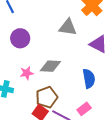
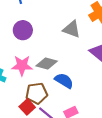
pink star: (27, 73) -> (22, 66), size x1.5
blue semicircle: (89, 79) -> (64, 81), moved, turned -60

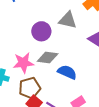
purple circle: (23, 30) -> (41, 31), moved
brown pentagon: (37, 93) -> (30, 88), moved

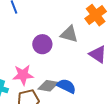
gray diamond: (48, 58) -> (48, 86), moved

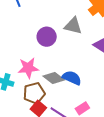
gray diamond: (48, 86) -> (54, 78), turned 30

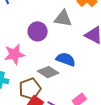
pink star: (28, 68) -> (14, 54), moved
blue semicircle: (72, 78) -> (66, 59), moved

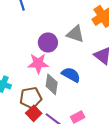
pink star: (14, 54) -> (38, 63), moved
gray diamond: (48, 72) -> (52, 84), turned 55

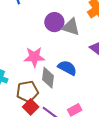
purple circle: (48, 42) -> (54, 22), moved

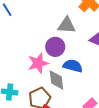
purple circle: (54, 22) -> (55, 47), moved

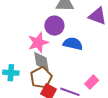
gray diamond: (56, 80) -> (41, 61), moved

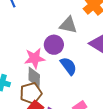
blue semicircle: (73, 44) -> (68, 66), turned 30

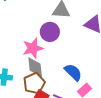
blue semicircle: (68, 66) -> (73, 72), moved

